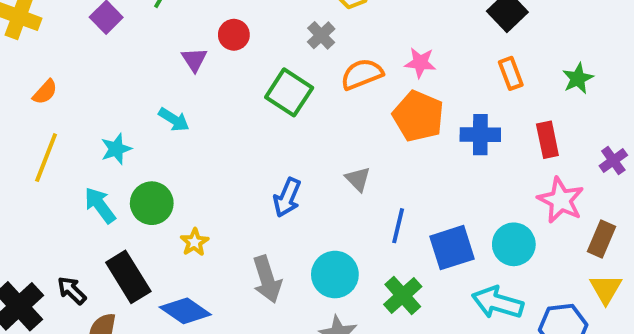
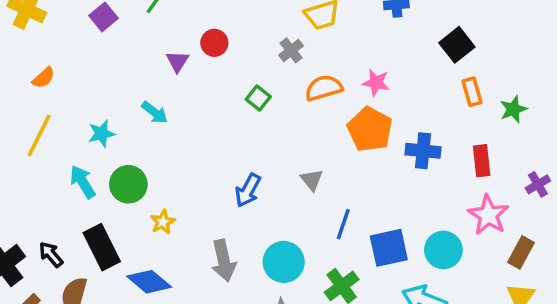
orange rectangle: (511, 73) -> (472, 92), moved
green square: (289, 92) -> (258, 98), size x0.6

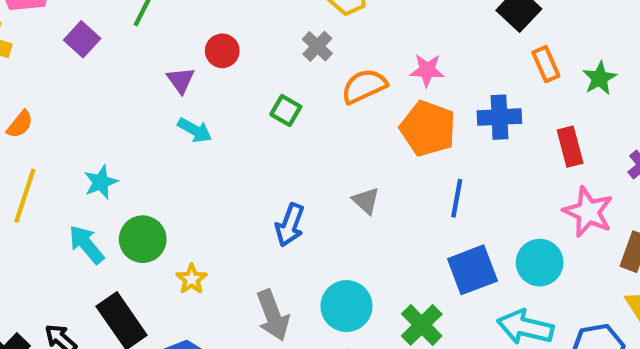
cyan arrow: (155, 112) -> (195, 130), moved
blue cross: (423, 151) -> (499, 117), moved
blue line: (343, 224) -> (457, 198), moved

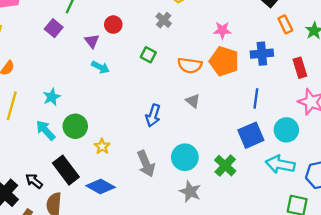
purple square: (82, 39) -> (54, 28), moved
orange semicircle: (364, 86) -> (190, 65), moved, turned -145
blue line: (457, 198) -> (256, 98), moved

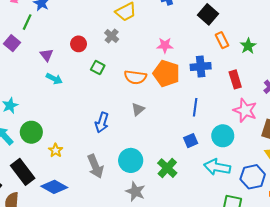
red circle: (113, 25) -> (79, 44), moved
gray triangle: (193, 101) -> (138, 109), turned 40
blue square: (251, 135) -> (191, 141), size x0.6

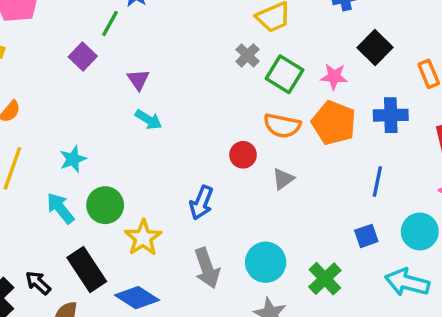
black square: (208, 14) -> (375, 47), moved
red circle: (79, 44) -> (243, 155), moved
green square: (98, 67) -> (284, 74), moved, size x1.5
blue arrow: (102, 123) -> (201, 203), moved
yellow star: (56, 150) -> (143, 238), size x1.5

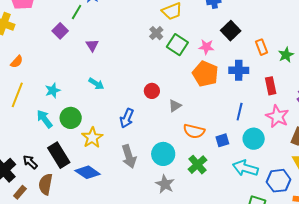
cyan arrow: (148, 120) -> (96, 84), moved
orange semicircle: (282, 126) -> (194, 131), moved
blue line: (377, 181) -> (240, 112), moved

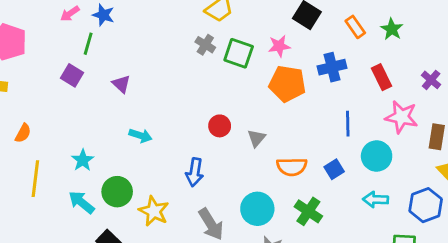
cyan arrow: (245, 168) -> (376, 200), size x0.7

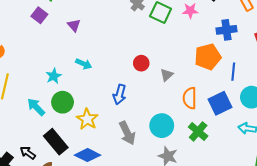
orange pentagon: (287, 84) -> (208, 57), moved, turned -30
cyan star: (83, 160) -> (54, 76), moved
orange semicircle: (292, 167) -> (190, 98), turned 85
blue square: (334, 169) -> (220, 103), size x1.6

